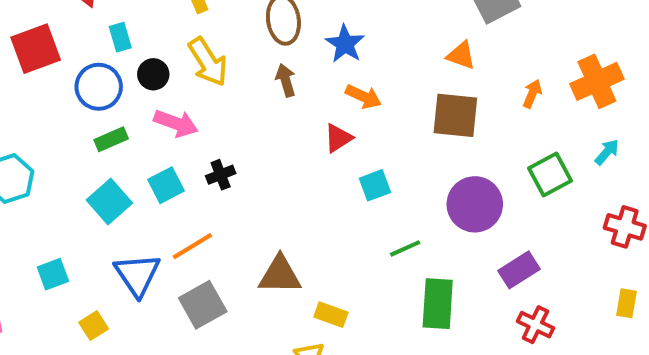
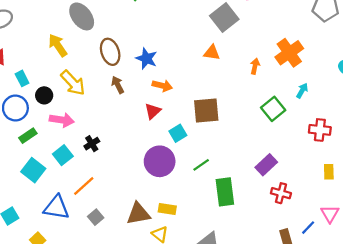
brown square: (455, 115) -> (206, 111), moved
purple circle: (475, 204) -> (160, 161), moved
blue triangle: (137, 275) -> (56, 207), turned -36
brown triangle: (280, 275) -> (138, 214), moved
gray square: (203, 305) -> (96, 217), size x0.6

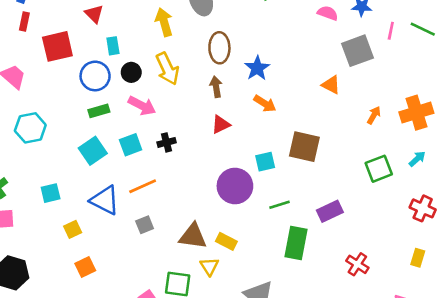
red triangle: (153, 111) -> (221, 124), moved
purple rectangle: (266, 165) -> (330, 211), moved

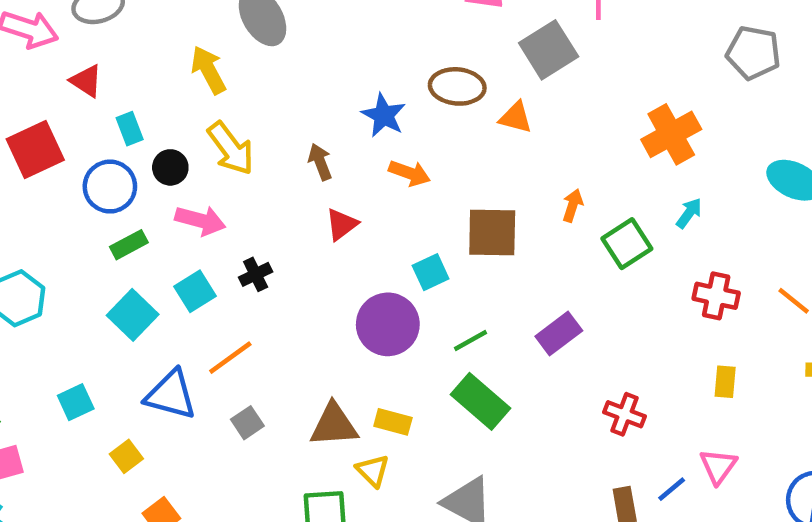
brown ellipse: (219, 48) -> (457, 86), moved, turned -72
orange arrow: (374, 115) -> (573, 205), moved
green rectangle: (296, 243) -> (481, 401), moved, turned -48

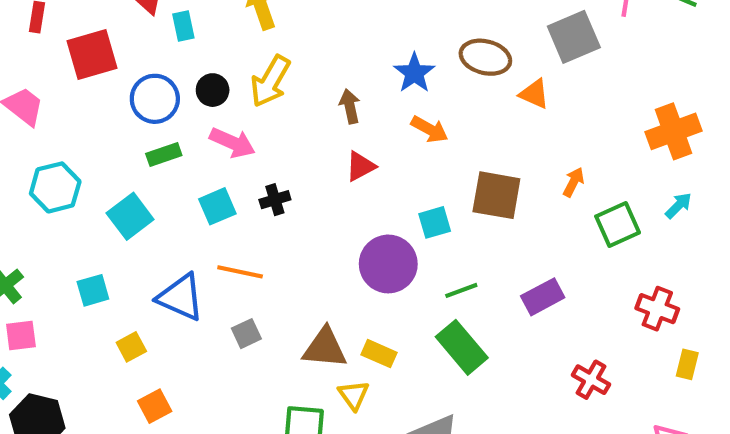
cyan rectangle: (130, 129) -> (183, 26), moved
yellow arrow: (231, 148) -> (270, 81), turned 58
red cross: (716, 296) -> (657, 309), moved
cyan square: (133, 315) -> (130, 216), moved
orange line: (230, 358) -> (240, 272), turned 39

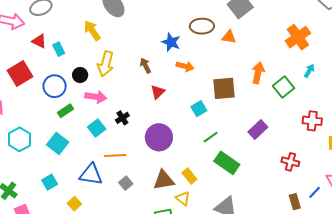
orange arrow: (574, 182) -> (258, 73), size x1.5
purple circle: (388, 264) -> (159, 137), moved
green line: (461, 290) -> (211, 137), moved
yellow rectangle: (379, 354) -> (189, 176), turned 42

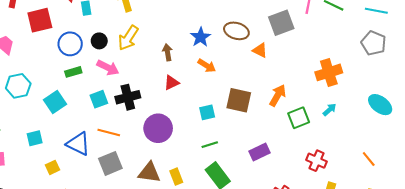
black cross: (122, 118) -> (128, 97), size x1.6
gray square: (126, 183) -> (110, 163), size x1.6

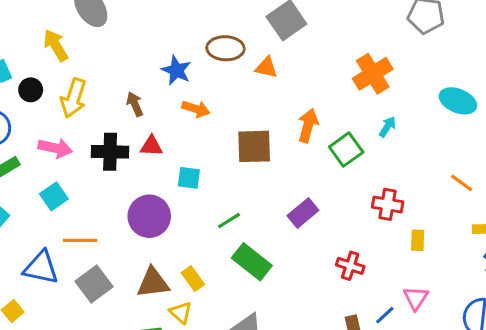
black circle: (99, 41) -> (31, 90), moved
red triangle: (171, 83) -> (151, 146), turned 42
black cross: (128, 97) -> (110, 152), moved, turned 30
cyan square: (207, 112) -> (189, 178), moved, turned 35

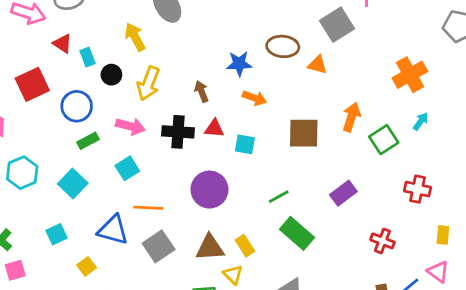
blue star: (176, 70) -> (239, 64), turned -30
cyan square: (189, 178) -> (245, 144), moved
yellow rectangle: (418, 240) -> (443, 235), moved
pink triangle: (416, 298) -> (438, 272), turned -30

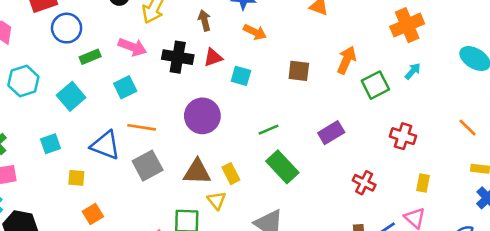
blue circle: (77, 106) -> (67, 28), moved
red triangle: (214, 129) -> (213, 57), turned -30
brown square: (304, 133) -> (299, 71), size x0.7
yellow square: (87, 266) -> (76, 178), turned 36

